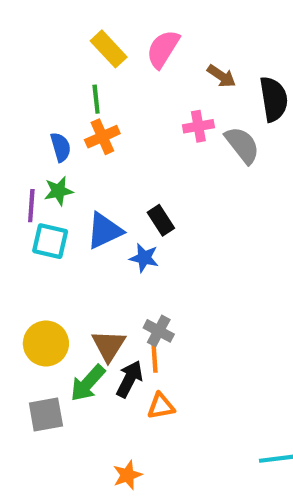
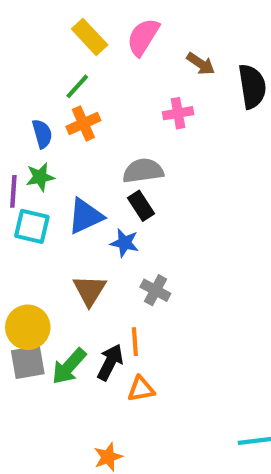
green line: (96, 99) -> (77, 86), turned 48
gray semicircle: (242, 145) -> (143, 171), moved, turned -60
gray cross: (159, 331) -> (155, 290), moved
brown triangle: (109, 346) -> (90, 290), moved
gray square: (46, 414) -> (28, 362), moved

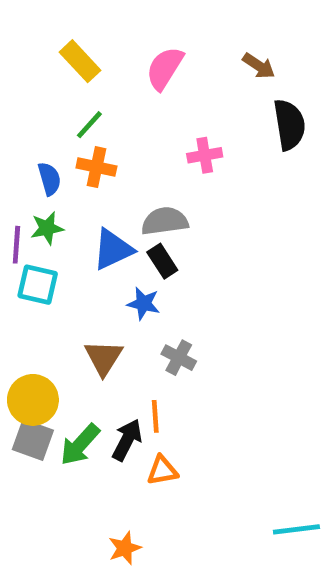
yellow rectangle: (90, 37) -> (80, 61), moved
brown arrow: (201, 64) -> (259, 66), moved
orange cross: (83, 123) -> (96, 167), turned 36
blue triangle: (85, 216) -> (113, 249), moved
gray square: (28, 362) -> (33, 440), turned 30

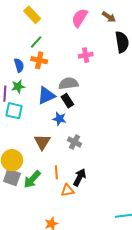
pink semicircle: (165, 68) -> (80, 18), moved
orange line: (155, 416) -> (56, 172), moved
black arrow: (127, 440) -> (80, 177), moved

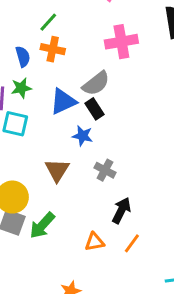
pink cross: (86, 55) -> (121, 42), size x1.5
gray semicircle: (68, 83) -> (96, 83), turned 150
orange line: (56, 172) -> (132, 243), moved, turned 40
black arrow: (80, 177) -> (121, 210), moved

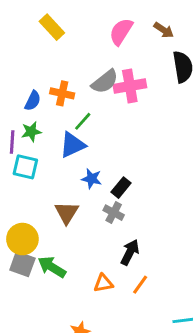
green line: (48, 22) -> (83, 121), moved
blue semicircle: (23, 57) -> (33, 101), turned 42
gray semicircle: (96, 83) -> (105, 82), moved
black rectangle: (95, 109) -> (121, 188), moved, turned 72
green arrow: (42, 225) -> (52, 267), turned 80

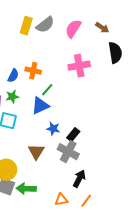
yellow rectangle: (52, 27) -> (26, 26), turned 60
gray semicircle: (105, 82) -> (45, 25), moved
gray cross: (114, 213) -> (68, 152), size x1.5
green arrow: (52, 267) -> (26, 189), turned -30

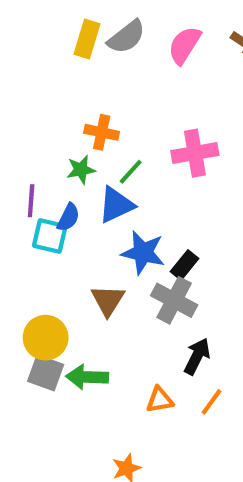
pink cross: (79, 66) -> (195, 153), moved
blue semicircle: (13, 76) -> (68, 217), moved
green star: (12, 97) -> (81, 170), moved
blue star: (53, 129) -> (143, 253), size x1.5

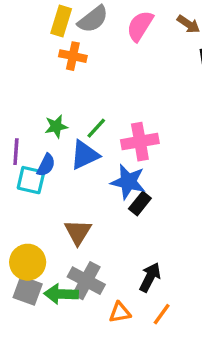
orange cross: (102, 132) -> (73, 56), moved
pink cross: (195, 153) -> (140, 142), moved
blue star: (143, 253) -> (128, 182), moved
gray cross: (174, 300) -> (86, 281), moved

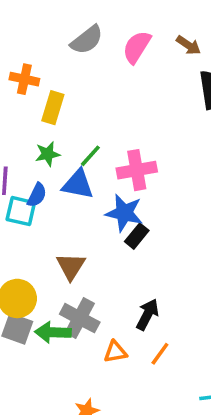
yellow rectangle: (61, 21) -> (53, 108), moved
orange cross: (73, 56) -> (24, 79), moved
blue triangle: (85, 155) -> (78, 184), turned 36

